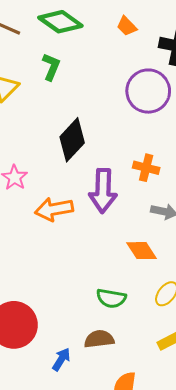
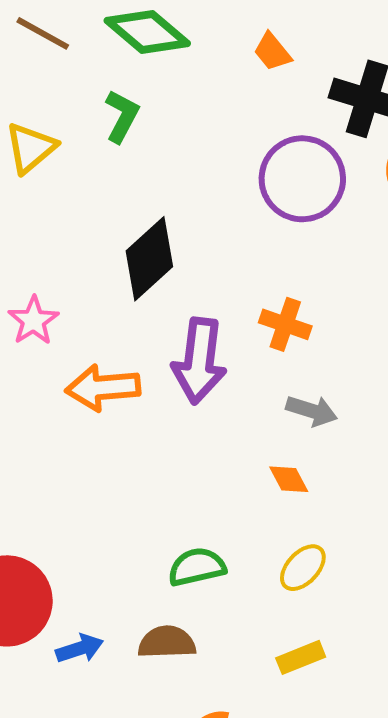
orange diamond: (141, 251) -> (289, 479), moved, size x0.7
green semicircle: (111, 298) -> (197, 567), turned 152
blue arrow: (61, 359) -> (80, 649), moved, turned 35

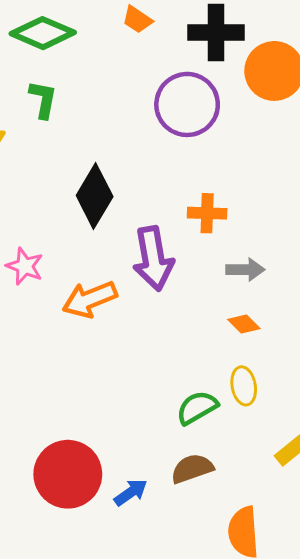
yellow ellipse: (303, 568) -> (244, 386), moved, turned -36

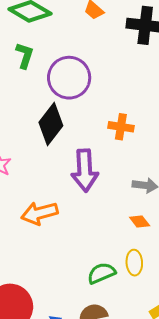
purple circle: (187, 104) -> (69, 78), moved
orange cross: (207, 213) -> (121, 127), moved
orange arrow: (90, 299) -> (39, 213), moved

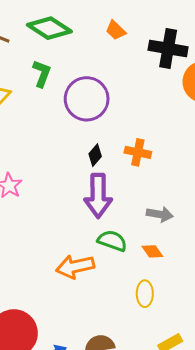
black diamond: (51, 124) -> (95, 155), moved, size x0.5
orange arrow: (39, 213) -> (75, 267), moved
green semicircle: (101, 273) -> (112, 241), moved, turned 40

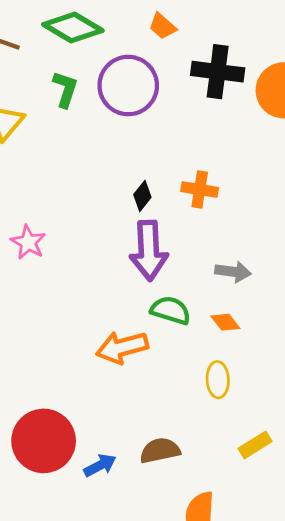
black cross: (168, 48) -> (218, 72), moved
purple circle: (87, 99) -> (128, 86), moved

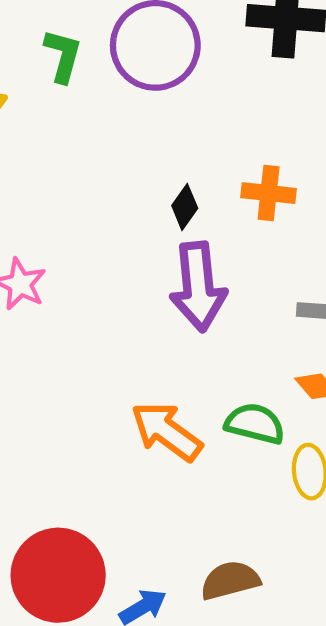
green semicircle: (171, 310) -> (255, 424), moved
orange arrow: (122, 347) -> (166, 431), turned 54

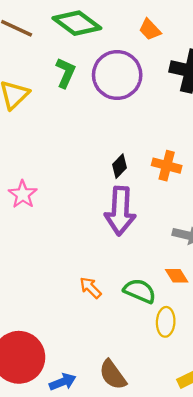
orange arrow: (166, 431) -> (90, 288), size x0.6
brown semicircle: (230, 580) -> (113, 375), turned -120

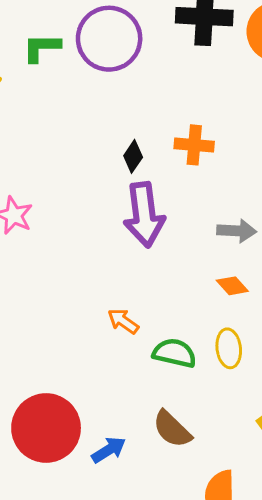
green L-shape: (66, 73) -> (42, 48), turned -104
green semicircle: (140, 291) -> (174, 353), moved

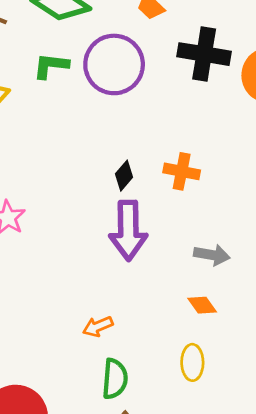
orange arrow: (123, 321) -> (98, 326), turned -64
green semicircle: (174, 353) -> (115, 379), moved, turned 75

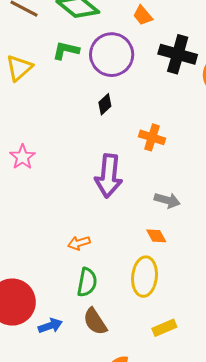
black diamond: (124, 176) -> (105, 104), moved
yellow ellipse: (192, 362) -> (145, 277), size x1.5

